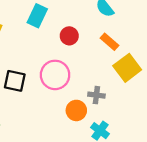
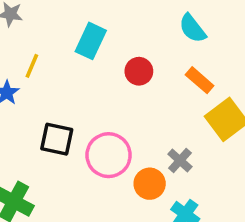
pink circle: (55, 75) -> (109, 155), moved
gray cross: (96, 95) -> (180, 160), turned 35

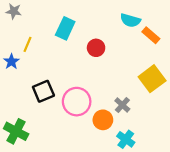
cyan semicircle: (192, 28) -> (130, 20), turned -36
orange rectangle: (200, 80) -> (151, 35), moved
black square: (57, 139) -> (43, 91), turned -35

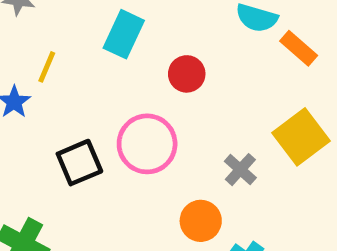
pink circle: (77, 102) -> (147, 144), moved
gray cross: (122, 105) -> (240, 170), moved

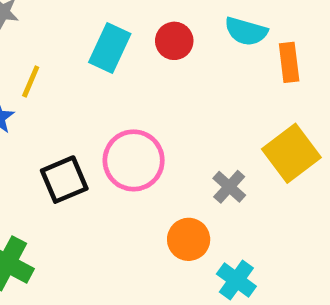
orange rectangle: (299, 48) -> (289, 62), turned 42
red circle: (187, 74) -> (174, 41), moved

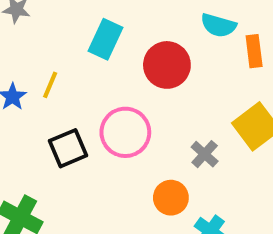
red circle: (174, 41) -> (167, 65), moved, size x1.5
yellow line: (31, 82) -> (50, 85), moved

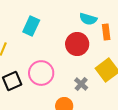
red circle: (167, 65) -> (77, 44), moved

